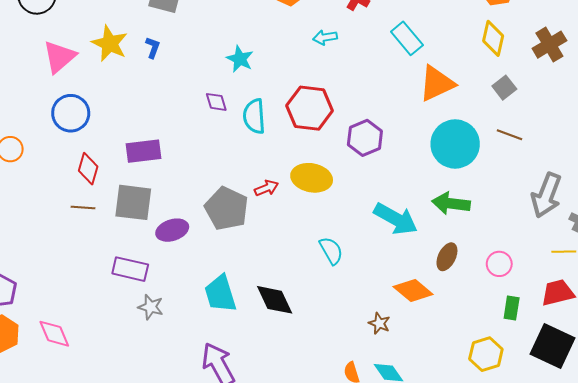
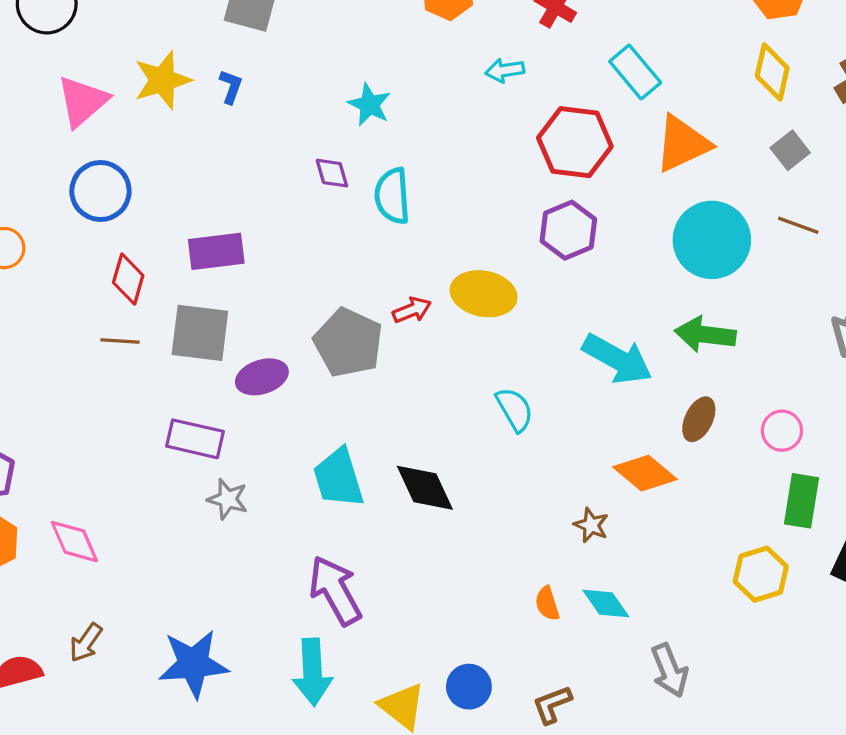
yellow star: (110, 44) -> (162, 80), turned 30
red hexagon: (310, 108) -> (575, 142), moved
green rectangle: (512, 308) -> (802, 501), size x1.4

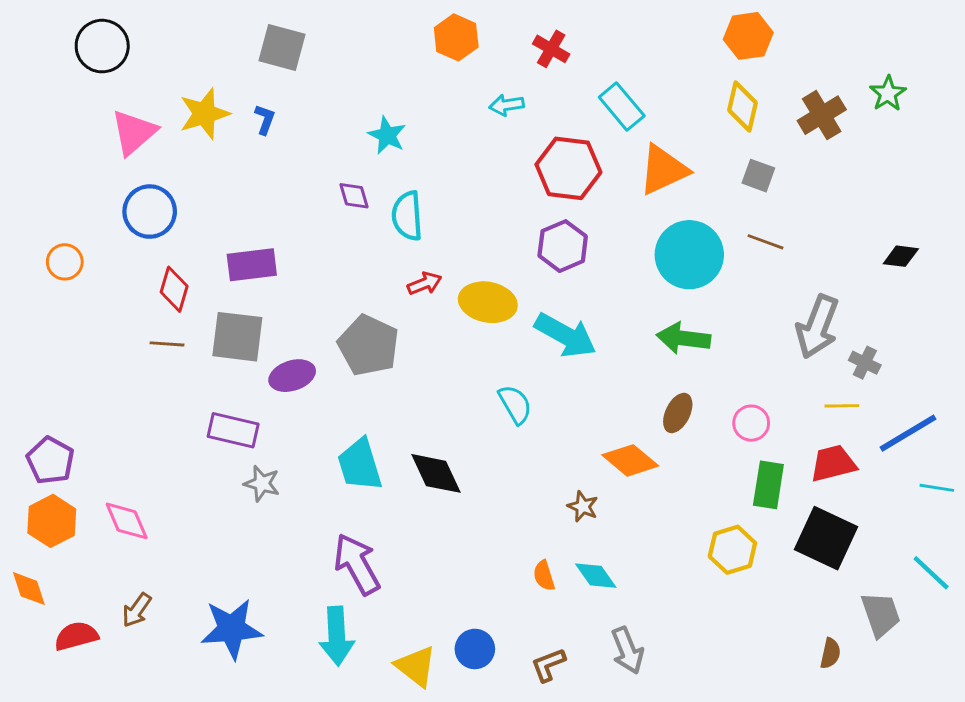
gray square: (790, 150) -> (758, 176), turned -32
red arrow: (412, 310) -> (425, 283), moved
cyan arrow: (617, 359) -> (566, 335), moved
gray arrow: (669, 670) -> (627, 650), moved

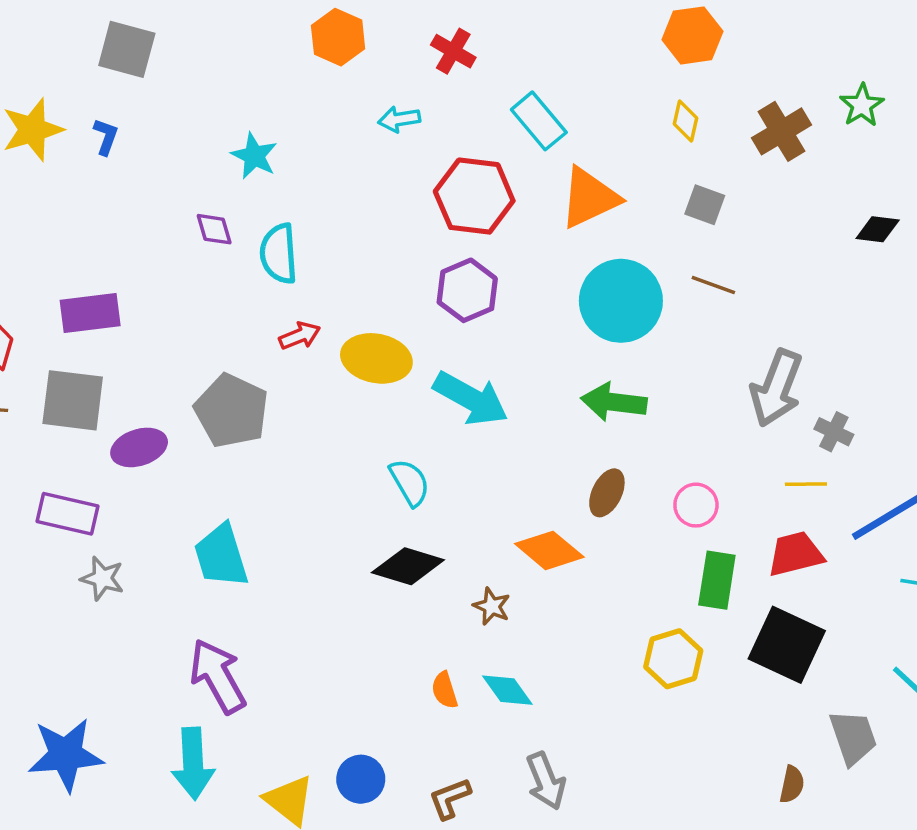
yellow diamond: (743, 106) -> (685, 121), size x0.7
black diamond: (901, 256) -> (878, 229), moved
black diamond: (436, 473) -> (408, 566), moved, turned -48

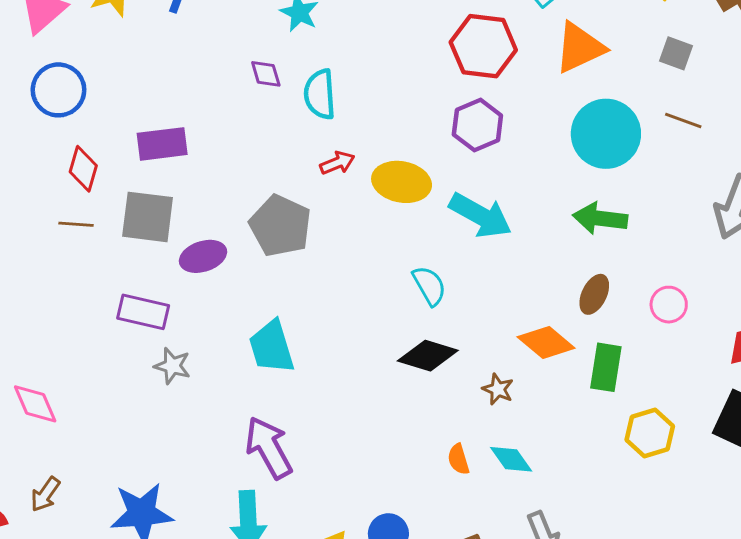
green rectangle: (717, 580) -> (606, 367), moved

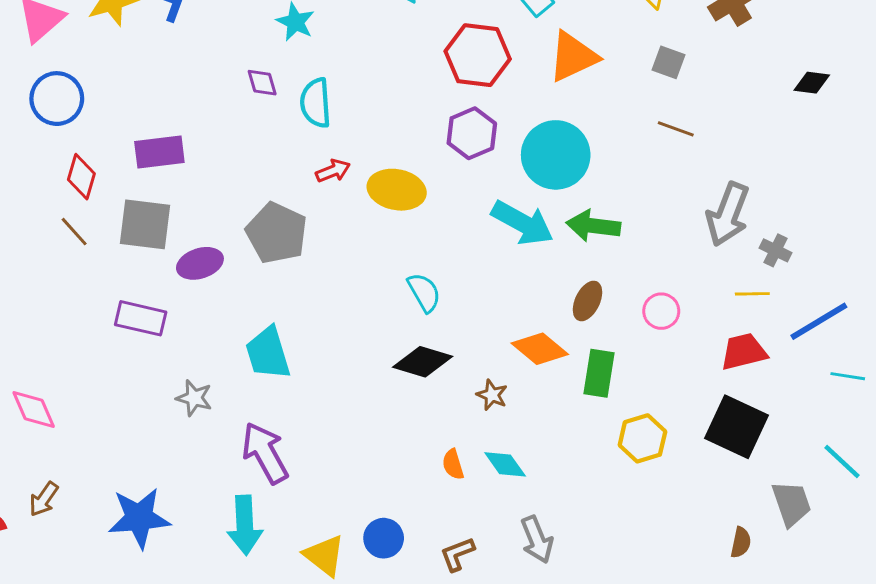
cyan circle: (606, 134) -> (556, 155), moved
cyan arrow: (480, 215) -> (522, 223), moved
brown line: (76, 224) -> (74, 232), turned 44
gray star: (172, 366) -> (194, 398), moved

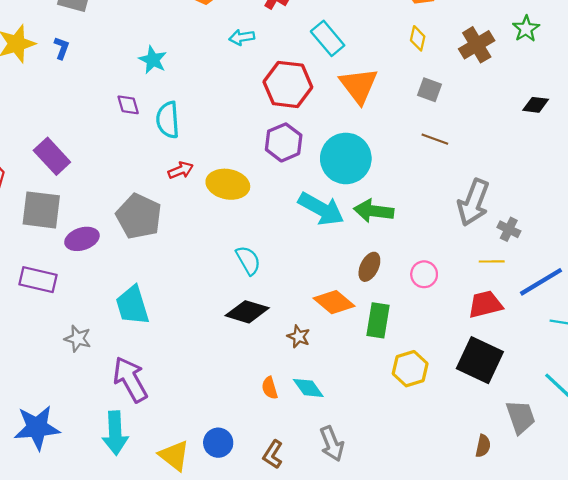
orange triangle: (573, 57) -> (359, 86), turned -42
purple rectangle: (159, 152) -> (52, 156), turned 54
brown L-shape: (457, 554) -> (273, 454), turned -36

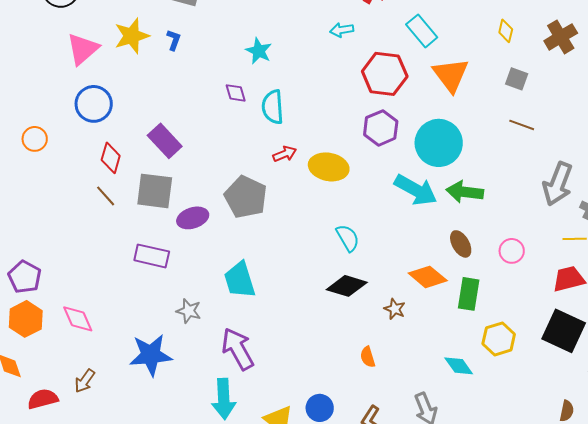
brown ellipse: (369, 267) -> (461, 244), turned -56
cyan diamond: (308, 388) -> (459, 366), moved
blue star: (37, 428) -> (151, 355), moved

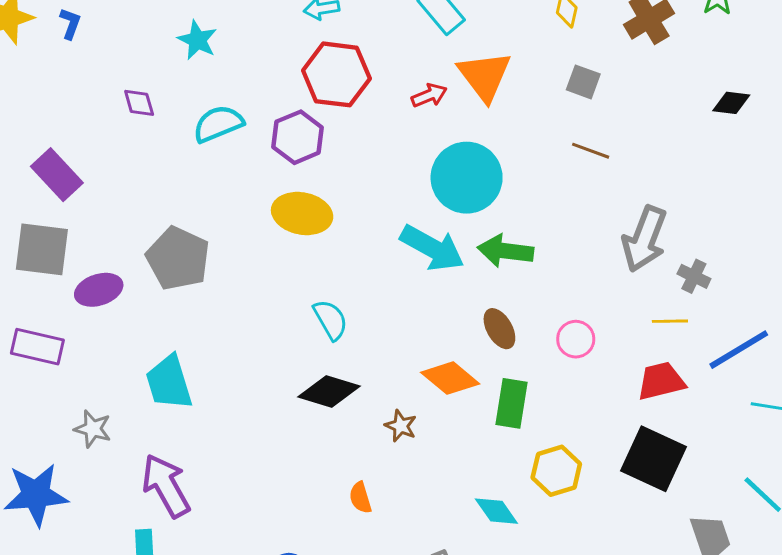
red hexagon: (385, 74) -> (336, 74), moved
purple diamond: (236, 93) -> (139, 103), moved
cyan semicircle: (273, 107) -> (218, 124), turned 72
purple hexagon: (381, 128) -> (298, 137), moved
red arrow: (285, 154) -> (429, 95), moved

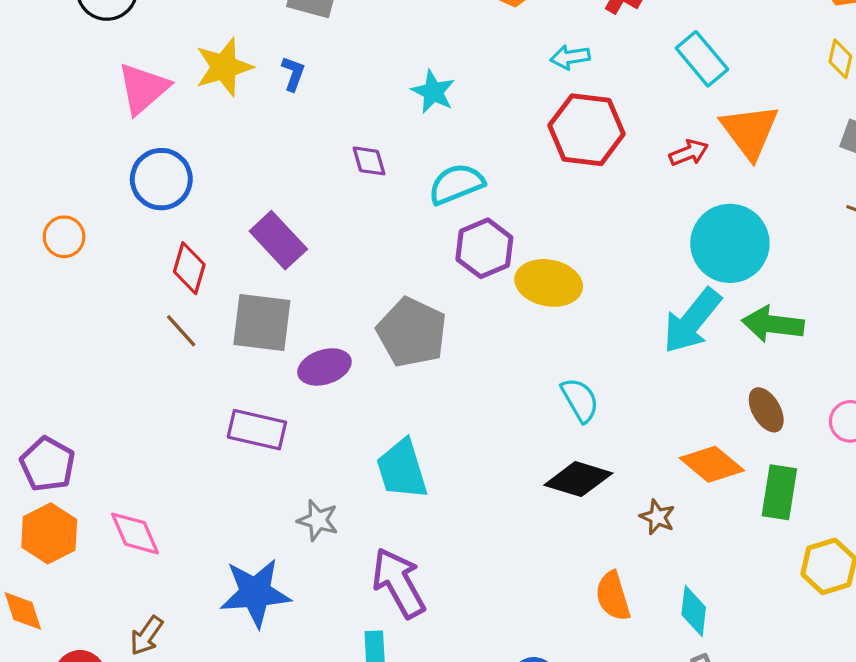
purple hexagon: (298, 137) -> (484, 248), moved
cyan arrow: (432, 248) -> (692, 321), turned 100
orange semicircle: (360, 498) -> (613, 596), size x1.4
cyan diamond: (496, 511) -> (694, 611), moved, turned 42

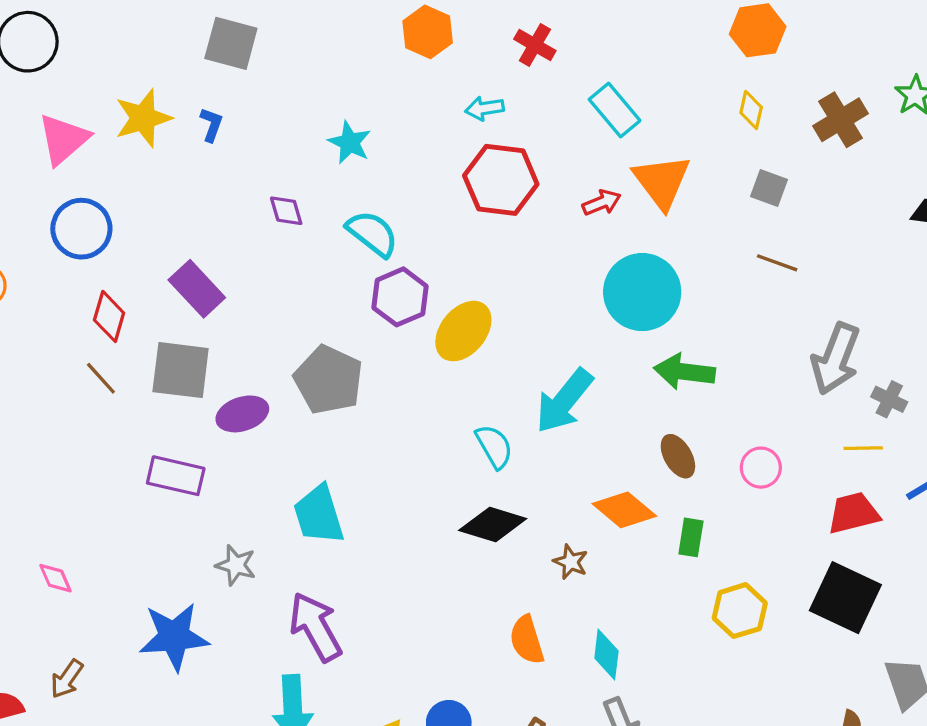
cyan semicircle: (456, 184) -> (372, 234), turned 60
yellow ellipse: (549, 283) -> (463, 331), turned -62
cyan arrow: (692, 321) -> (564, 401), moved
green rectangle: (779, 492) -> (691, 537), size x0.7
pink diamond: (135, 533) -> (55, 578), size x0.7

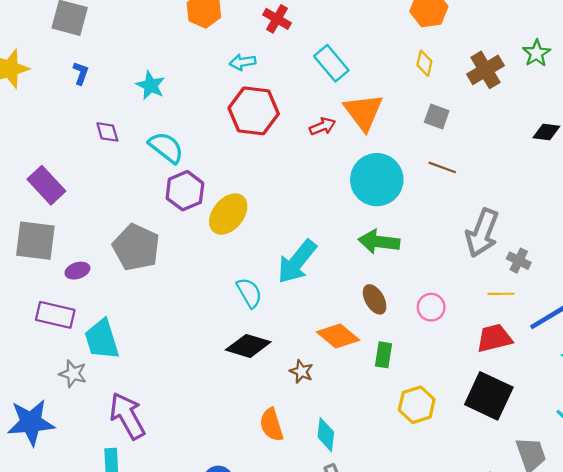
blue L-shape: (211, 125) -> (81, 73), moved
cyan circle: (642, 292) -> (377, 180), moved
purple ellipse: (242, 414) -> (77, 271), size x0.7
purple rectangle: (176, 476) -> (55, 315), moved
cyan trapezoid: (319, 515) -> (102, 339), moved

